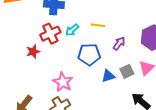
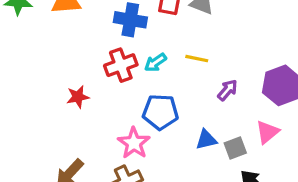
red star: (33, 52) -> (78, 97), moved
blue pentagon: (89, 55) -> (160, 112), moved
gray square: (127, 71) -> (235, 148), moved

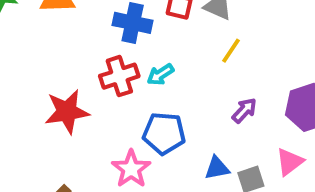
yellow line: (197, 59) -> (231, 51), moved, turned -70
red star: (78, 97) -> (67, 112), size x1.6

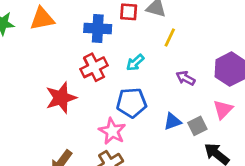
cyan arrow: (160, 74) -> (135, 63), moved
purple arrow: (244, 110) -> (186, 78), turned -96

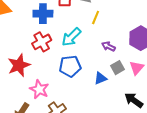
cyan arrow: (135, 63) -> (71, 37), size x1.5
gray square: (197, 126) -> (118, 68), moved
pink star: (112, 131) -> (39, 89), moved

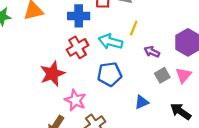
yellow line: (96, 18) -> (134, 28), moved
cyan arrow: (71, 37) -> (111, 42), turned 60
blue triangle: (100, 78) -> (142, 102), moved

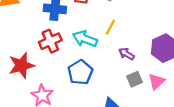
blue pentagon: (110, 74) -> (80, 72), turned -30

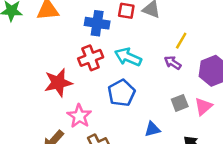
yellow line: (110, 27) -> (181, 41), moved
purple arrow: (126, 54) -> (173, 63), moved

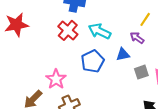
red cross: (91, 58) -> (68, 30), turned -30
red star: (58, 83) -> (16, 25), moved
blue triangle: (152, 129) -> (123, 54), moved

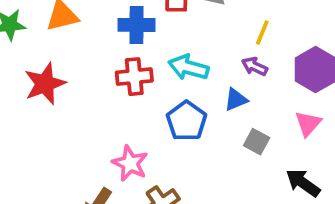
red cross: (68, 30) -> (134, 77), turned -36
gray square: (141, 72) -> (257, 142), moved, turned -32

